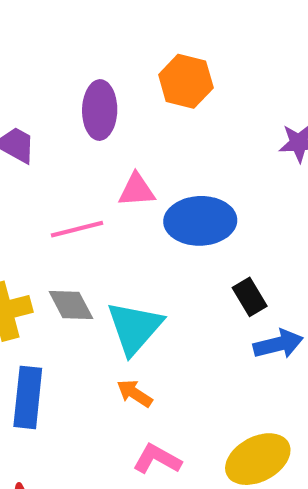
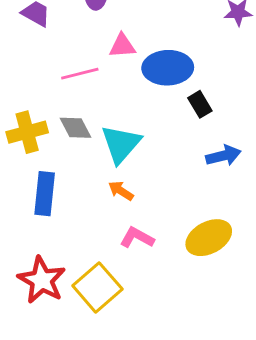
black rectangle: (250, 297) -> (200, 104), moved

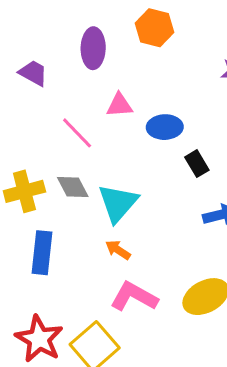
blue ellipse: (168, 68) -> (165, 127), size x0.7
pink line: (80, 74) -> (77, 133), turned 60
pink L-shape: (137, 238) -> (134, 297), size x1.4

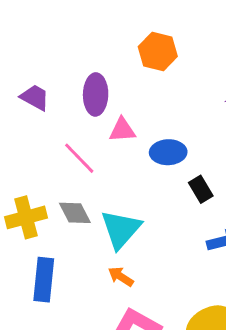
purple ellipse: (93, 48) -> (96, 94), moved

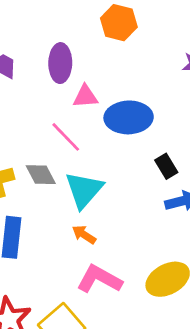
blue ellipse: (168, 152) -> (129, 117), size x1.4
pink line: (79, 158) -> (66, 137), moved
black rectangle: (201, 189) -> (166, 166), moved

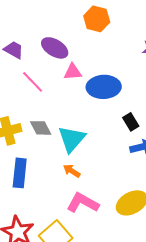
purple ellipse: (60, 63) -> (55, 48), turned -60
pink line: (66, 137) -> (33, 82), moved

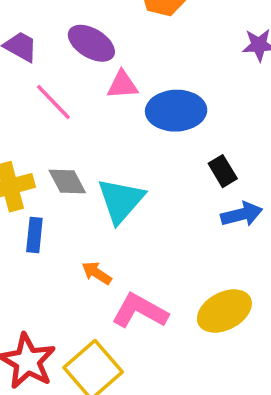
orange arrow: (72, 171) -> (97, 273), moved
blue rectangle: (20, 173) -> (34, 235), moved, size x0.7

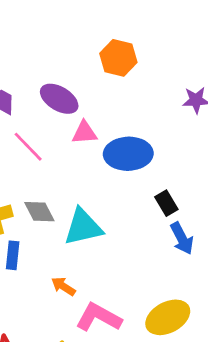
cyan triangle: (121, 200) -> (83, 227), turned 36
blue arrow: (242, 214) -> (182, 238), turned 76

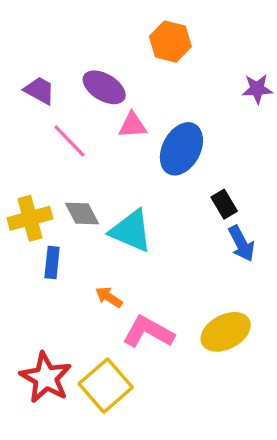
blue ellipse: (128, 154) -> (181, 149), turned -60
cyan triangle: (83, 227) -> (131, 231), turned 36

